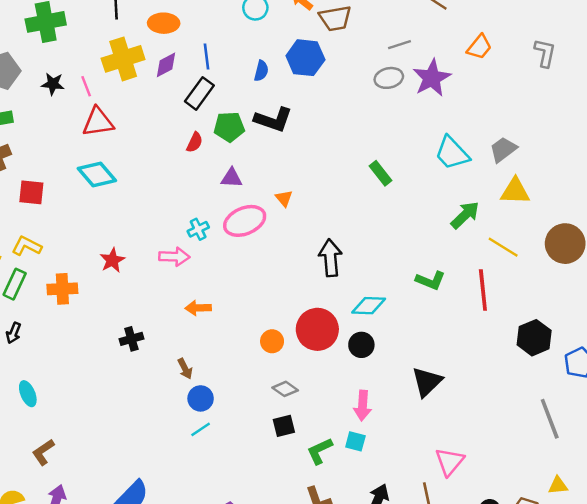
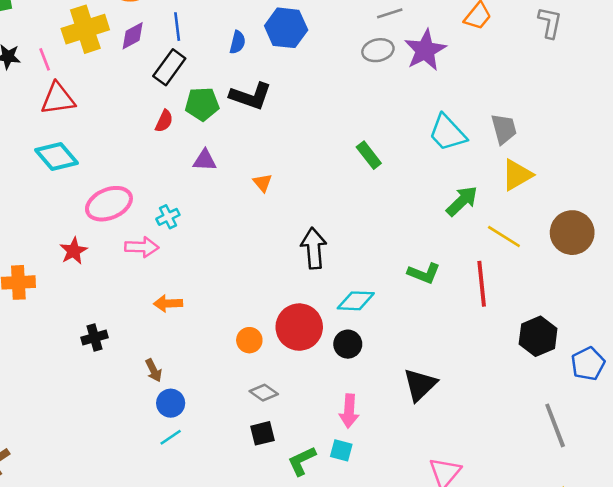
gray trapezoid: (503, 149) -> (504, 129), turned 112
yellow triangle: (515, 191) -> (517, 175), turned -32
pink ellipse: (245, 221) -> (109, 204), moved

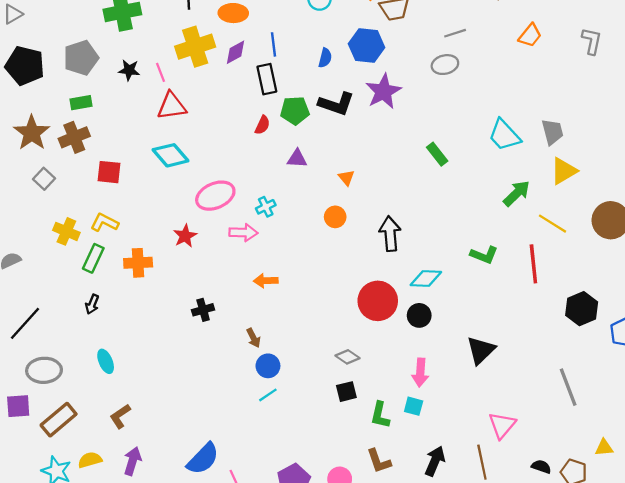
purple star: (425, 50) -> (383, 91), moved
black rectangle: (169, 67) -> (267, 79), turned -48
orange circle: (249, 340) -> (335, 217), moved
gray line: (555, 425) -> (568, 387), moved
green L-shape: (302, 461) -> (380, 415), turned -52

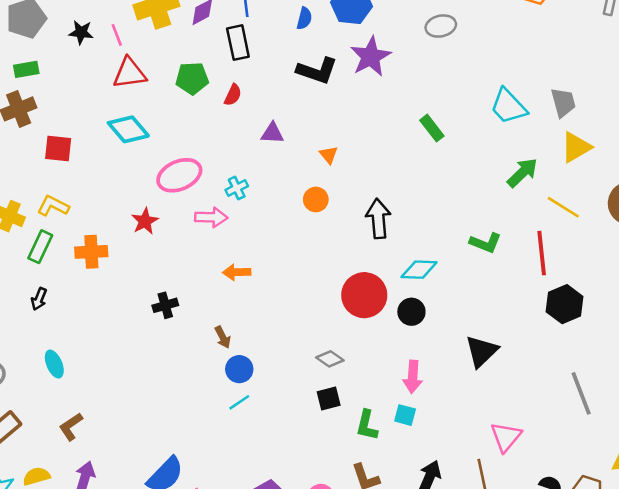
green pentagon: (295, 110) -> (192, 78), moved
black hexagon: (582, 309) -> (565, 304), moved

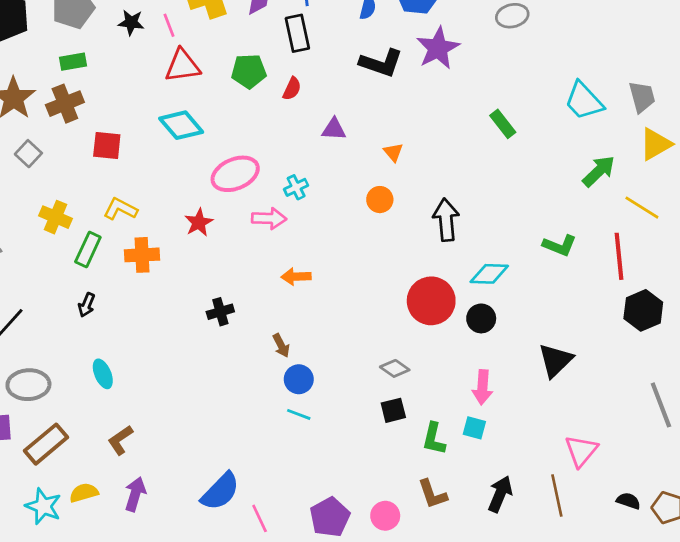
yellow L-shape: (53, 206) -> (120, 209), moved
cyan line: (239, 402) -> (299, 414), turned 55

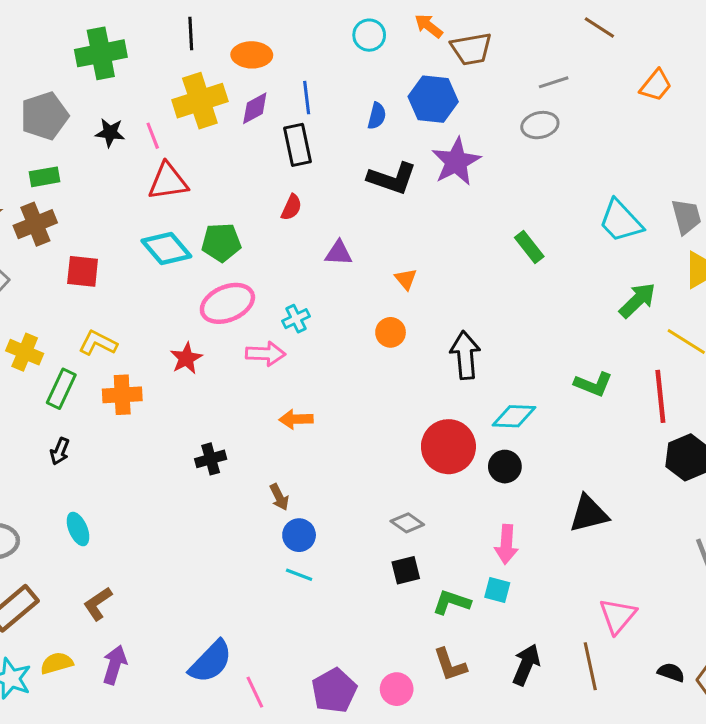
green pentagon: (249, 71) -> (221, 242), moved
black triangle: (555, 360) -> (589, 514), turned 30
green L-shape: (434, 439) -> (451, 602), turned 96

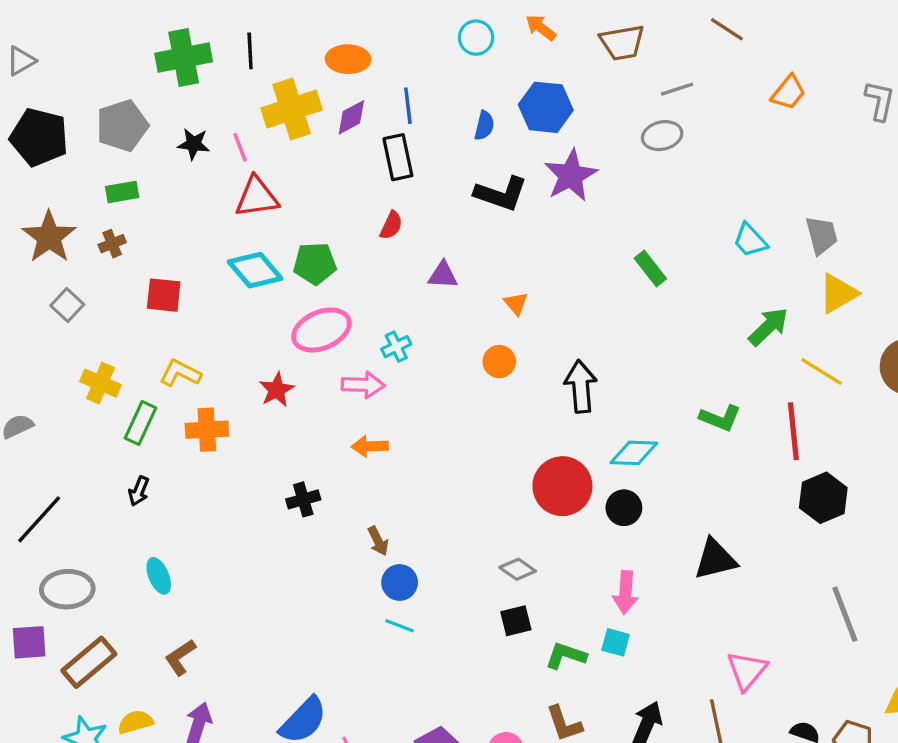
black line: (191, 34) -> (250, 51), moved
brown trapezoid: (471, 49) -> (622, 43), moved
cyan trapezoid: (621, 221) -> (750, 240), size x0.7
brown cross: (35, 224) -> (112, 244), size x0.6
orange arrow: (296, 419) -> (370, 446), moved

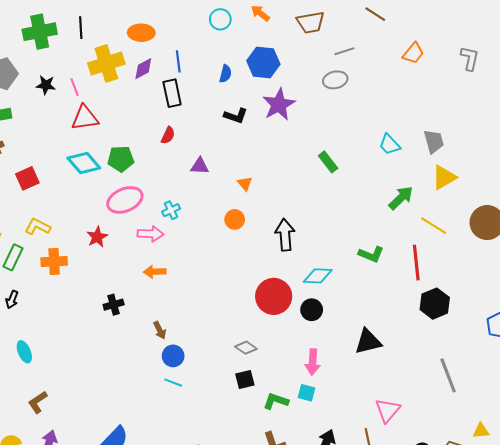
black L-shape: (501, 194) -> (236, 116), size x0.7
red square: (164, 295) -> (27, 178), turned -30

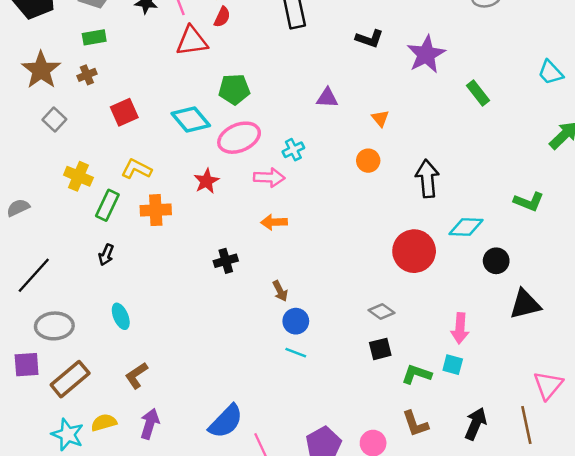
purple star: (279, 105) -> (426, 54), moved
red semicircle: (168, 135) -> (222, 17), moved
cyan diamond: (84, 163) -> (191, 120), moved
black circle: (312, 310) -> (496, 261), moved

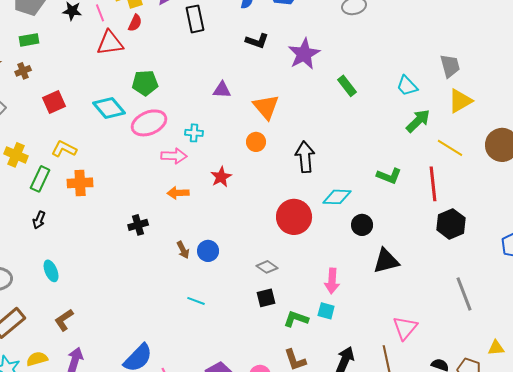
cyan trapezoid: (550, 72) -> (407, 86), moved
orange triangle: (380, 118) -> (266, 107), size x1.8
cyan cross: (293, 150) -> (194, 133), turned 30
red star: (206, 181) -> (221, 177), moved
blue circle: (296, 321) -> (208, 251), moved

